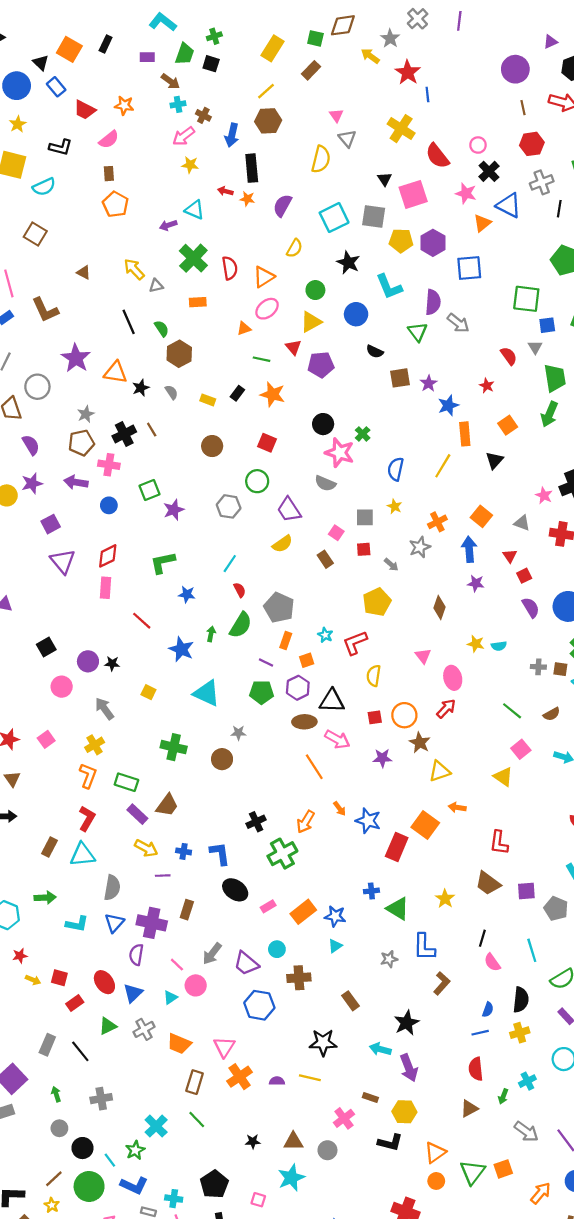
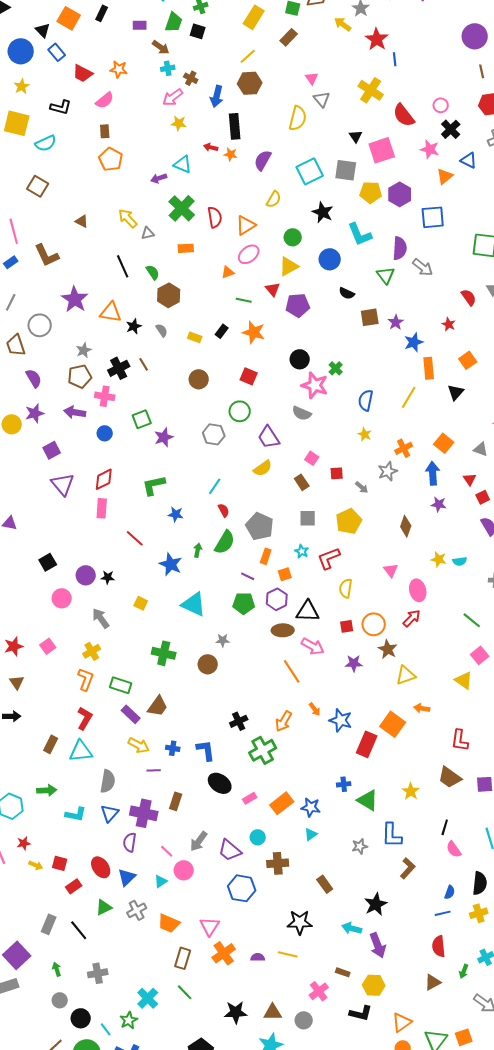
blue triangle: (509, 205) -> (469, 160), size x0.7
gray square: (365, 517) -> (308, 518), moved
black star: (253, 1141) -> (236, 1012), size x1.6

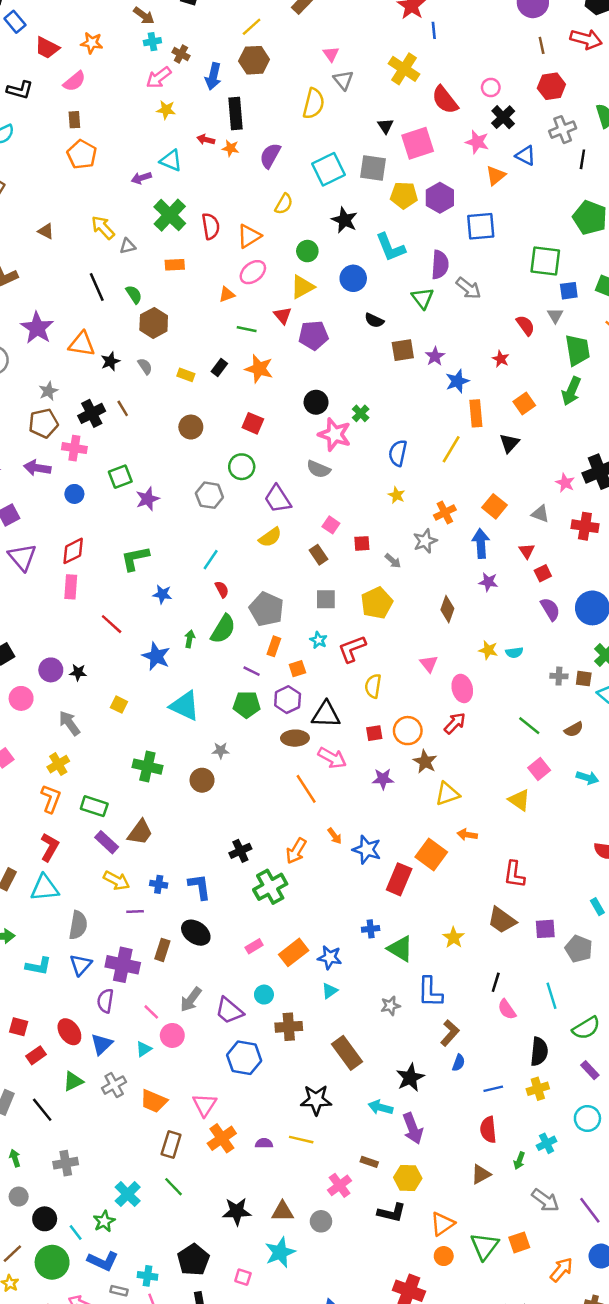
black ellipse: (220, 783) -> (196, 933), moved
brown rectangle: (325, 884) -> (347, 1053), size x1.5
blue semicircle: (450, 892) -> (459, 1063), moved

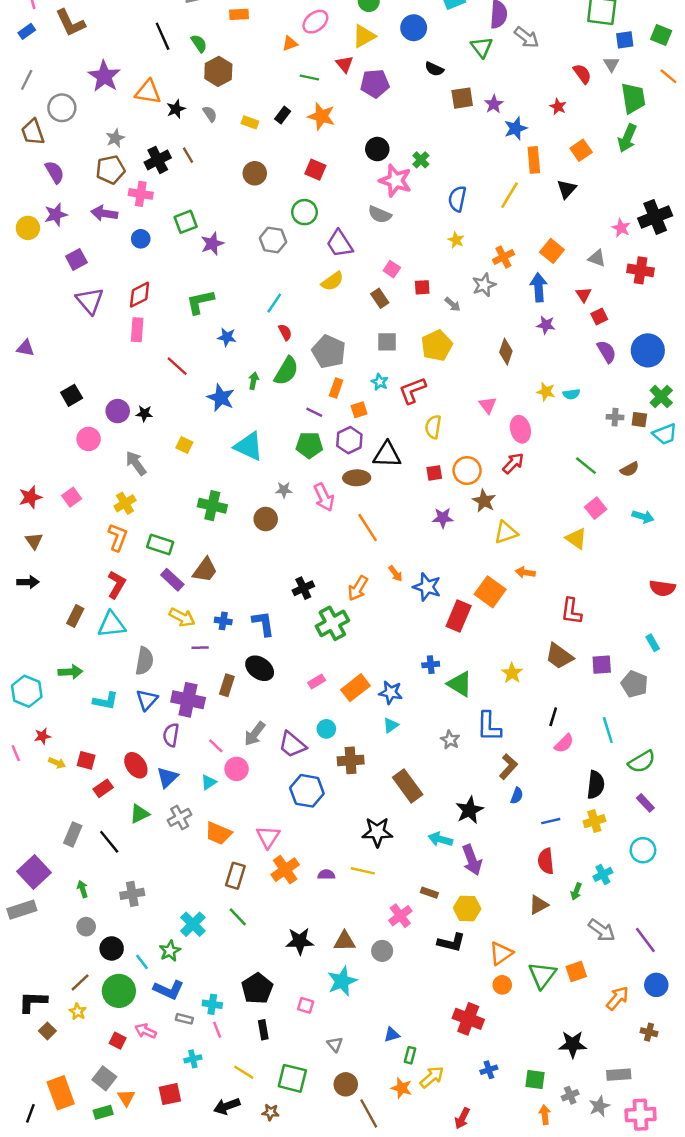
pink arrow: (332, 758) -> (324, 497), moved, turned 36
gray star: (390, 1006) -> (450, 740), turned -30
pink semicircle: (507, 1009) -> (564, 743), turned -100

